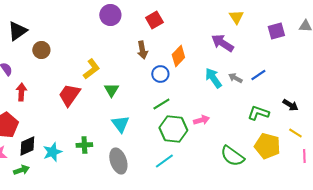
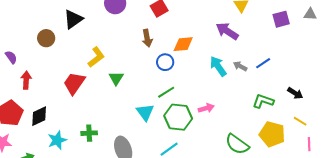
black triangle: (17, 31) -> (73, 19), moved
orange diamond: (178, 56) -> (183, 44), turned 40
cyan triangle: (120, 124) -> (145, 112), moved
black diamond: (27, 146) -> (39, 116), moved

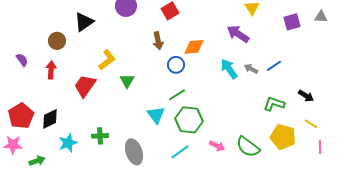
red arrow: (26, 80) -> (51, 70), moved
pink arrow: (206, 108) -> (217, 146), moved, turned 42

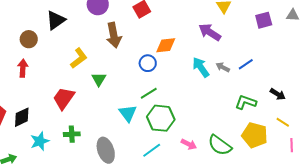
brown arrow: (158, 41) -> (114, 35), moved, size x1.4
red trapezoid: (85, 86) -> (64, 98), moved

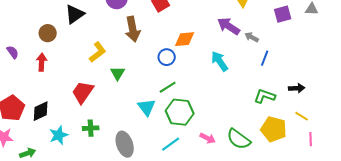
blue line: (246, 64) -> (265, 58), turned -35
gray arrow: (223, 67) -> (252, 37), moved
black arrow: (278, 94) -> (297, 88), turned -35

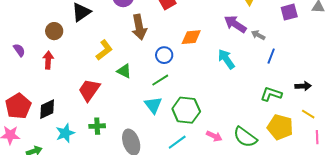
blue circle: (167, 57) -> (164, 55), moved
green triangle: (118, 73) -> (124, 71), turned -35
green line: (168, 87) -> (160, 80), moved

